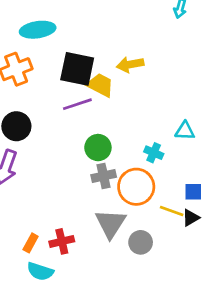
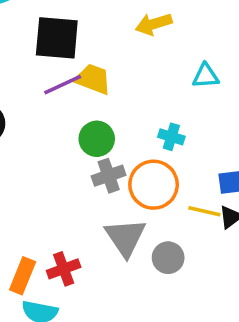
yellow arrow: (130, 65) -> (154, 24), moved
yellow trapezoid: (100, 85) -> (93, 79), moved
cyan triangle: (185, 131) -> (206, 76), moved
orange rectangle: (31, 243) -> (23, 276), size x1.4

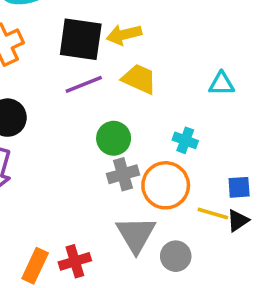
yellow arrow: (154, 24) -> (124, 35), moved
yellow trapezoid: (93, 79) -> (139, 79), moved

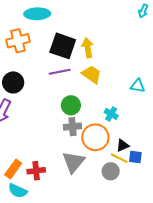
yellow arrow: (124, 35) -> (88, 48), turned 84
blue square: (239, 187) -> (135, 157), moved
black triangle: (238, 221) -> (123, 145), moved
gray circle: (176, 256) -> (111, 171), moved

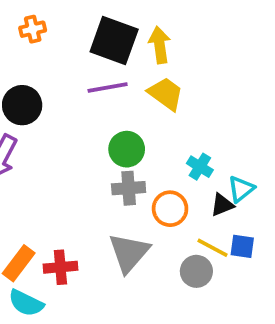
orange cross: (18, 41) -> (33, 29), size x0.6
cyan triangle: (138, 86) -> (241, 189), moved, turned -49
orange circle: (95, 137) -> (170, 209), size x0.7
black triangle: (123, 145) -> (222, 205), moved

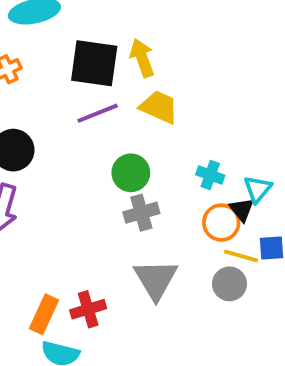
black triangle: (222, 205) -> (242, 210), turned -35
orange circle: (170, 209) -> (221, 223), moved

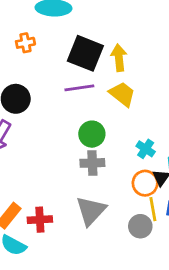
yellow line: (241, 256) -> (153, 209), turned 50

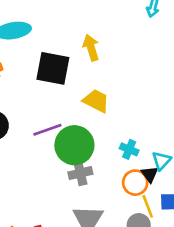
yellow arrow: (119, 58) -> (91, 48), moved
purple line: (79, 88) -> (47, 130), moved
green circle: (92, 134) -> (74, 145), size x1.5

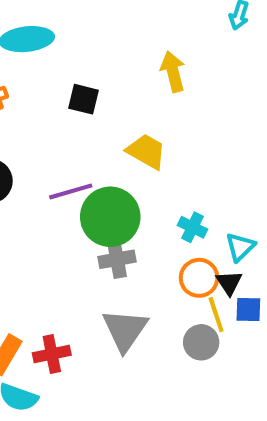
yellow arrow: (91, 48) -> (173, 72), moved
black square: (53, 68) -> (83, 99), size x0.6
black triangle: (150, 174) -> (229, 283), moved

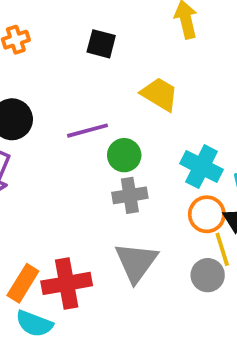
green circle: (110, 217) -> (124, 155), size x0.6
cyan cross: (192, 227) -> (202, 167), size x1.5
red cross: (52, 354) -> (67, 283), size x1.4

